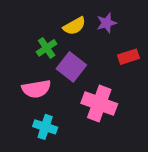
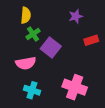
yellow semicircle: (74, 26) -> (26, 15), moved, turned -56
pink cross: (99, 103) -> (75, 87), moved

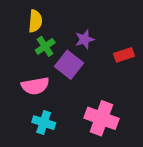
purple star: (76, 16) -> (85, 39), moved

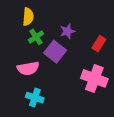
red rectangle: (124, 55) -> (99, 44), turned -40
pink cross: (101, 118) -> (94, 78), moved

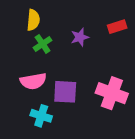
red rectangle: (99, 44) -> (117, 27), moved, turned 40
purple square: (55, 52) -> (65, 92), moved, turned -35

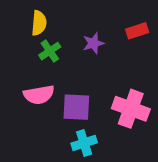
cyan cross: (41, 116) -> (84, 143), moved, turned -36

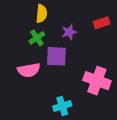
yellow semicircle: (39, 23) -> (41, 14), moved
purple square: (76, 107) -> (56, 56), moved

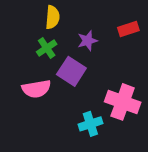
purple square: (56, 56) -> (71, 71), turned 30
cyan cross: (62, 106) -> (90, 124), moved

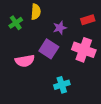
green cross: (47, 48) -> (16, 23), moved
pink cross: (123, 102) -> (84, 50), moved

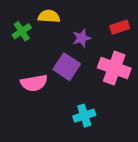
yellow semicircle: (36, 12) -> (49, 16), turned -91

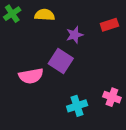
green cross: (22, 31) -> (12, 14), moved
pink cross: (114, 68) -> (112, 97), moved, size x0.6

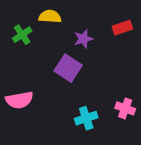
green cross: (12, 14) -> (22, 35), moved
pink semicircle: (31, 76) -> (19, 100), moved

